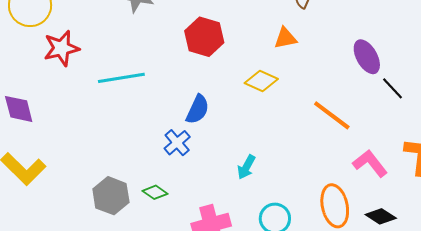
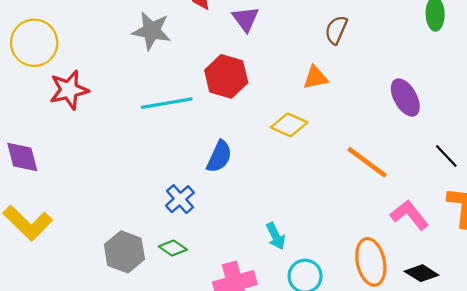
cyan line: (121, 78) -> (167, 103), moved
black line: (393, 88) -> (446, 156), moved
blue cross: (177, 143) -> (180, 199), moved
cyan arrow: (246, 167) -> (276, 236), moved, turned -55

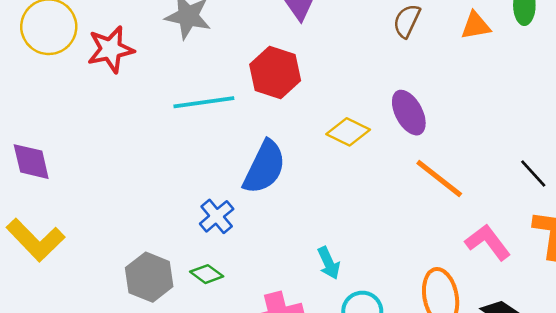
orange triangle: (315, 78) -> (476, 26), moved
red star: (69, 90) -> (111, 49), moved
purple ellipse: (405, 98) -> (409, 113), moved
blue semicircle: (219, 157) -> (264, 167), size x1.4

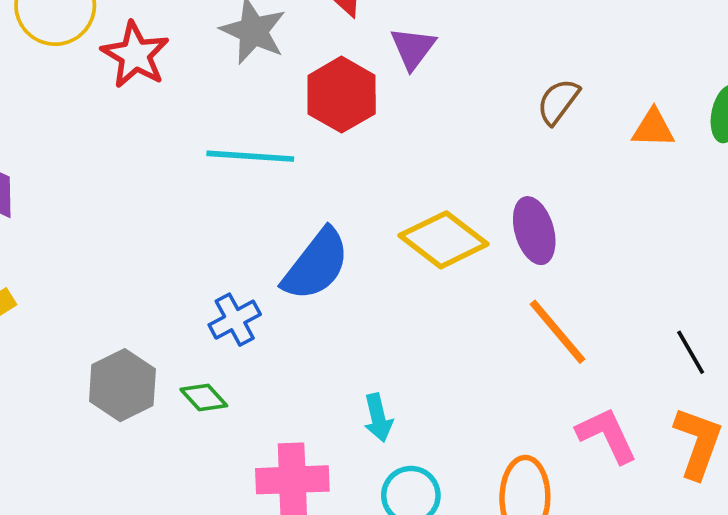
red star: (111, 49) -> (135, 55), turned 30
red hexagon: (275, 73) -> (342, 95), moved
yellow diamond: (348, 132) -> (444, 240), size x1.4

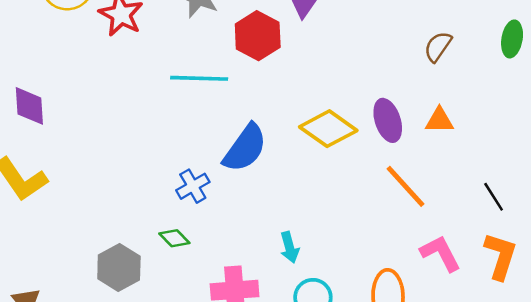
brown semicircle: (558, 102) -> (438, 47), moved
orange triangle: (653, 128) -> (439, 120), moved
gray hexagon: (122, 385) -> (119, 268), moved

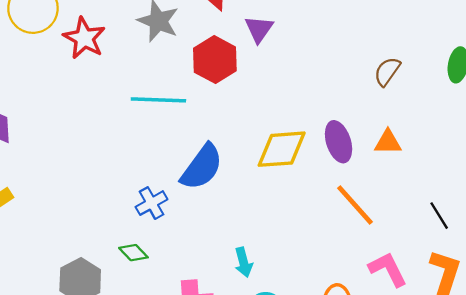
yellow diamond: (328, 129) -> (282, 149), turned -40

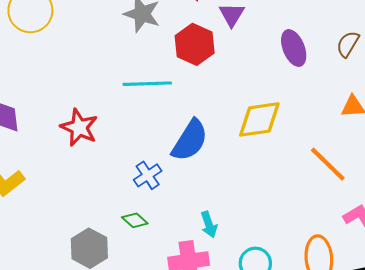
red star: (84, 38) -> (79, 127), moved
purple ellipse: (339, 142) -> (294, 48), moved
cyan arrow: (244, 262) -> (209, 224), moved

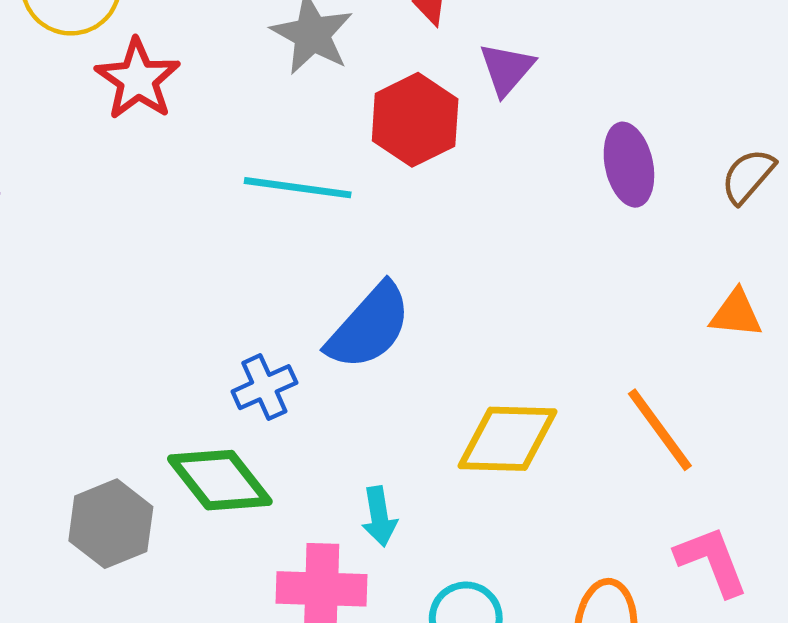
yellow diamond: (259, 119) -> (507, 439), moved
red star: (79, 127) -> (138, 79), moved
green diamond: (135, 220) -> (220, 480), size x1.8

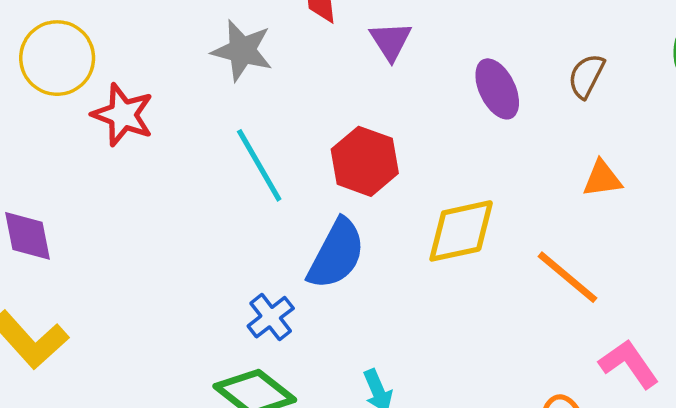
red hexagon: (415, 120) -> (365, 161), moved
cyan line: (298, 188) -> (259, 165), turned 66
yellow diamond: (507, 439) -> (461, 231), moved

